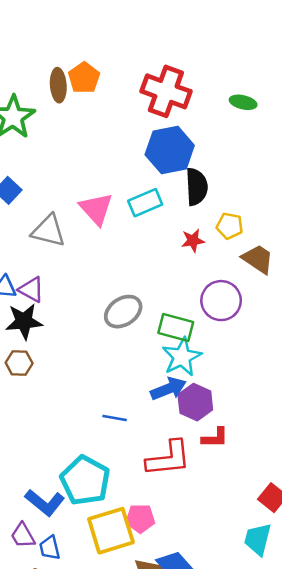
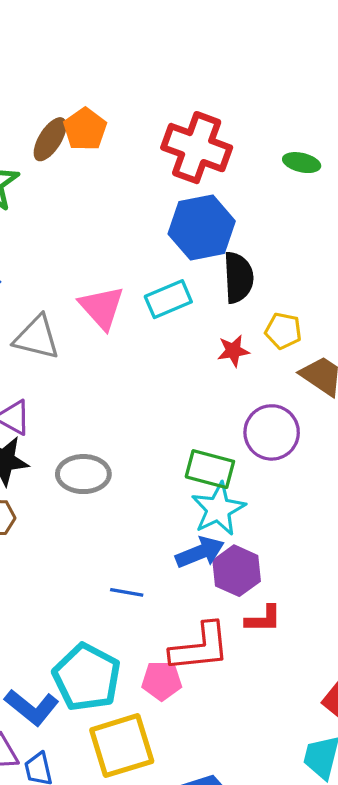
brown ellipse: (58, 85) -> (50, 139), turned 36
gray ellipse: (123, 312) -> (83, 474), moved, turned 33
pink pentagon: (140, 518) -> (162, 681), moved

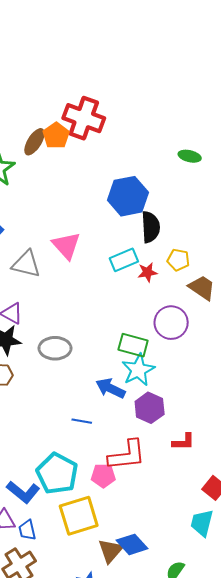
red cross: (197, 148) -> (84, 118), moved
cyan rectangle: (168, 299) -> (124, 260), moved
blue arrow: (200, 552) -> (110, 388), moved, turned -132
red L-shape: (263, 619) -> (183, 442), moved

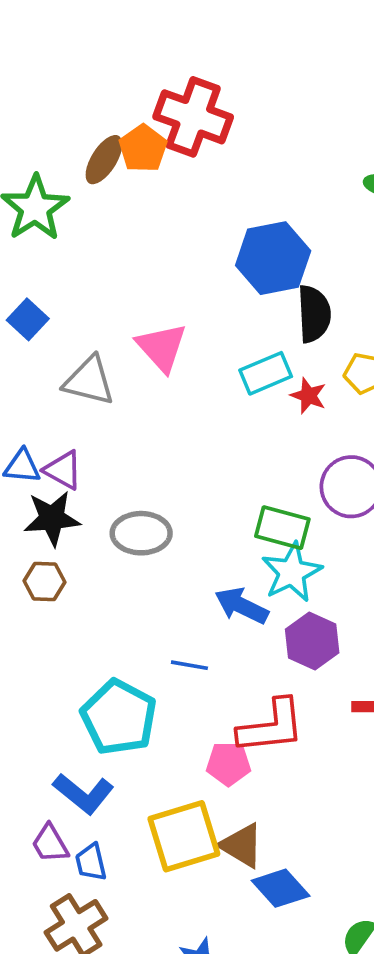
red star: (147, 272) -> (308, 396), turned 30
cyan pentagon: (57, 474) -> (119, 717), moved
brown triangle: (110, 551) -> (241, 845), moved, turned -40

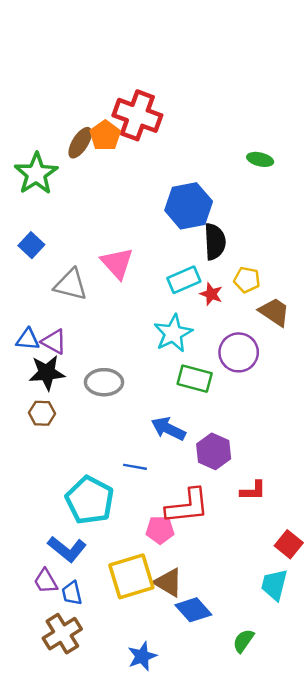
cyan star: (292, 572) -> (173, 333), moved

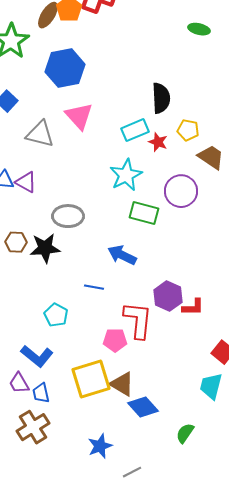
blue hexagon: (189, 206) -> (65, 68), moved
black star: (47, 373) -> (45, 248), moved
purple hexagon: (214, 451) -> (168, 296), moved
cyan pentagon: (90, 500) -> (56, 315), size x0.6
red L-shape: (187, 506) -> (138, 320), turned -78

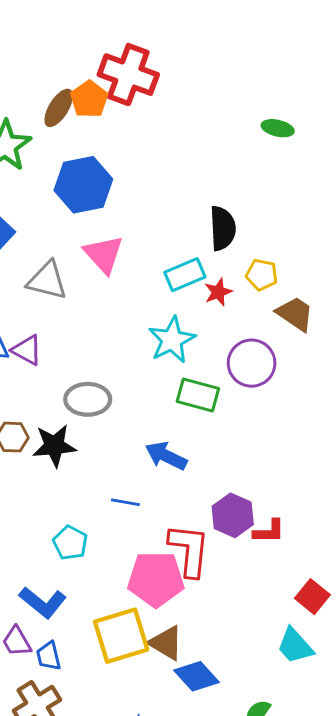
red star: (158, 142) -> (218, 292), turned 30
pink pentagon: (115, 340) -> (156, 579), size x1.6
cyan trapezoid: (211, 386) -> (295, 646), turned -56

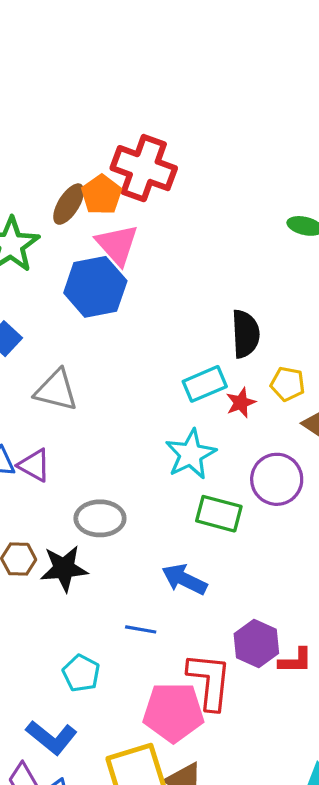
pink triangle: (104, 254) -> (117, 245), moved

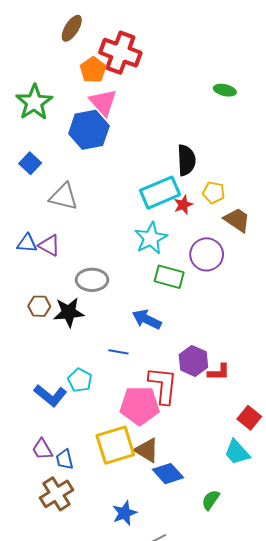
brown ellipse: (69, 204) -> (72, 28), moved
cyan rectangle: (205, 384) -> (160, 193), size x1.4
blue L-shape: (51, 737) -> (50, 395), moved

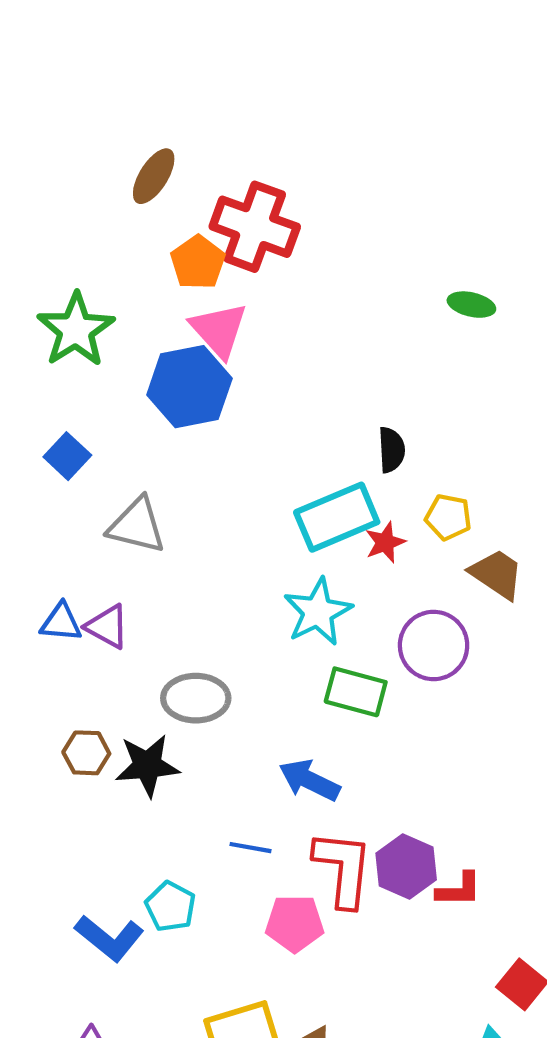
black semicircle: (186, 160) -> (391, 450), size x0.7
red L-shape: (163, 385) -> (343, 869), moved
pink pentagon: (140, 406) -> (295, 923), moved, size x0.7

